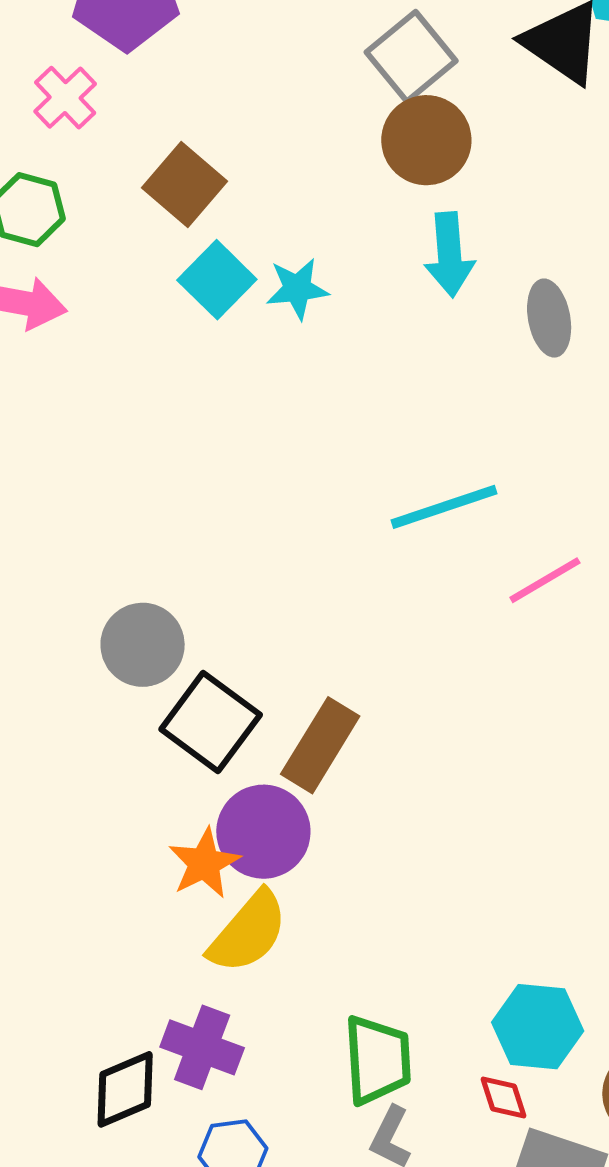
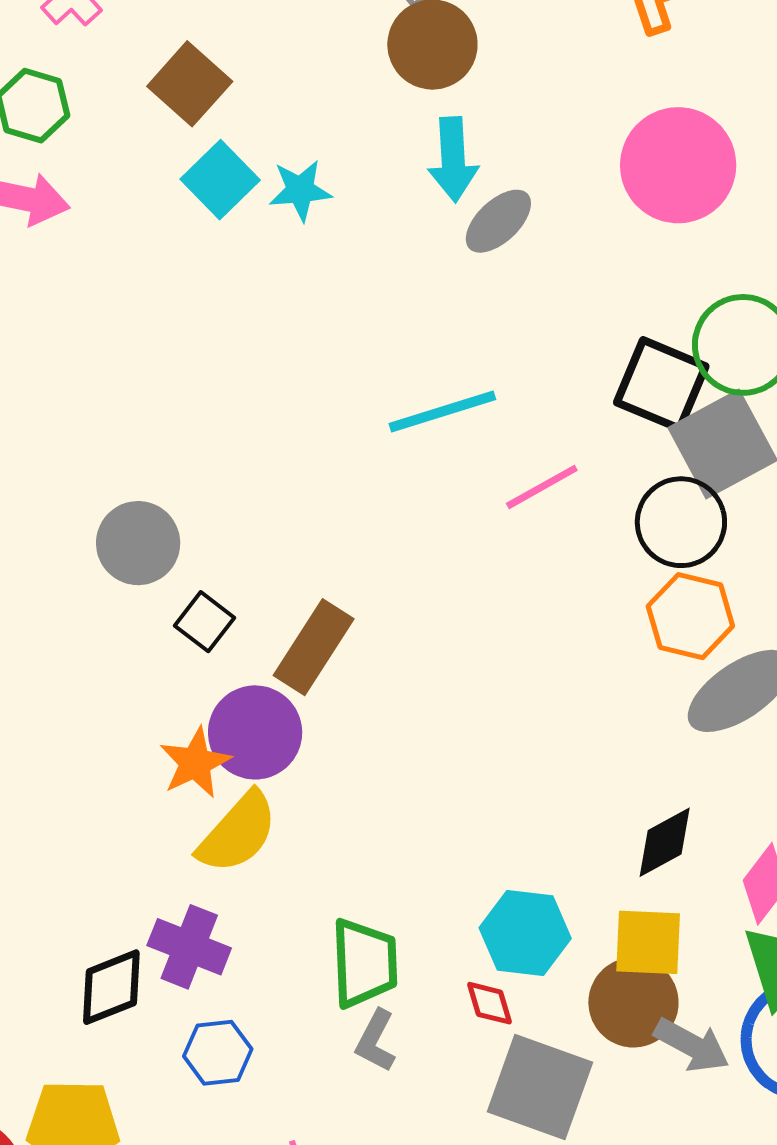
gray ellipse: (549, 318) -> (498, 221), moved, turned 56
black square: (211, 722) -> (204, 622), size x0.6

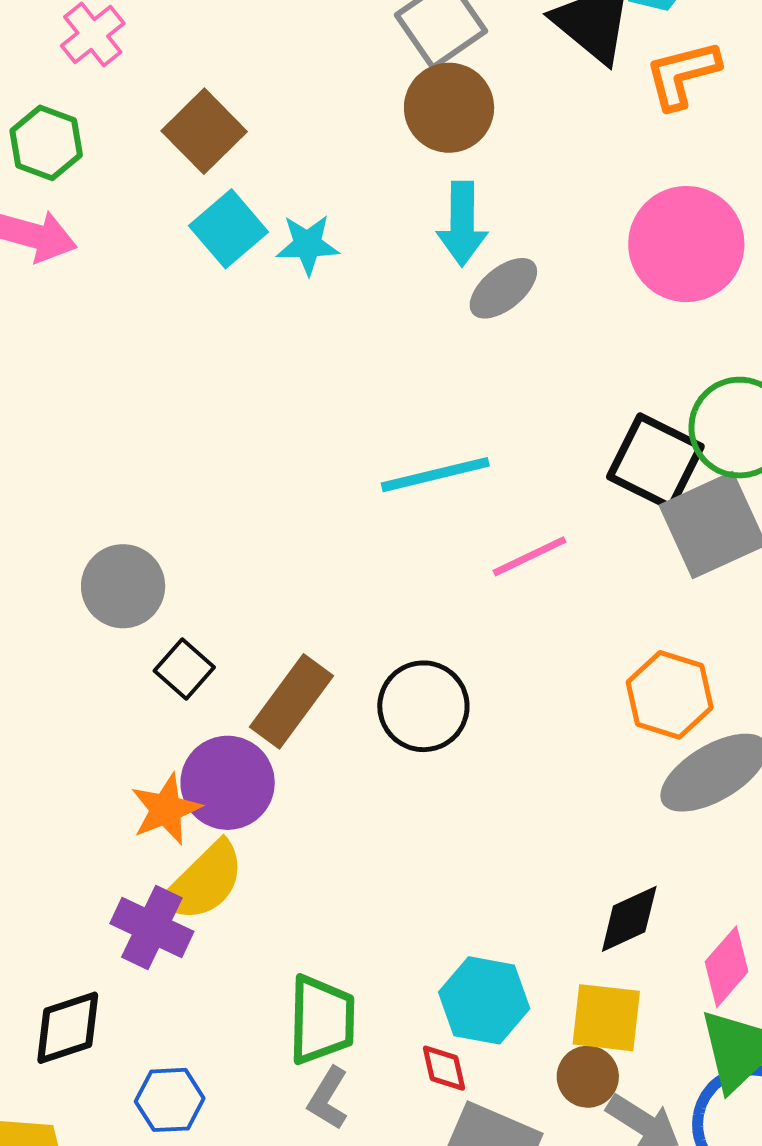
black circle: (681, 522) -> (423, 706), moved
purple cross: (189, 947) -> (152, 928), moved
brown circle: (633, 1002) -> (588, 1077), size x0.7

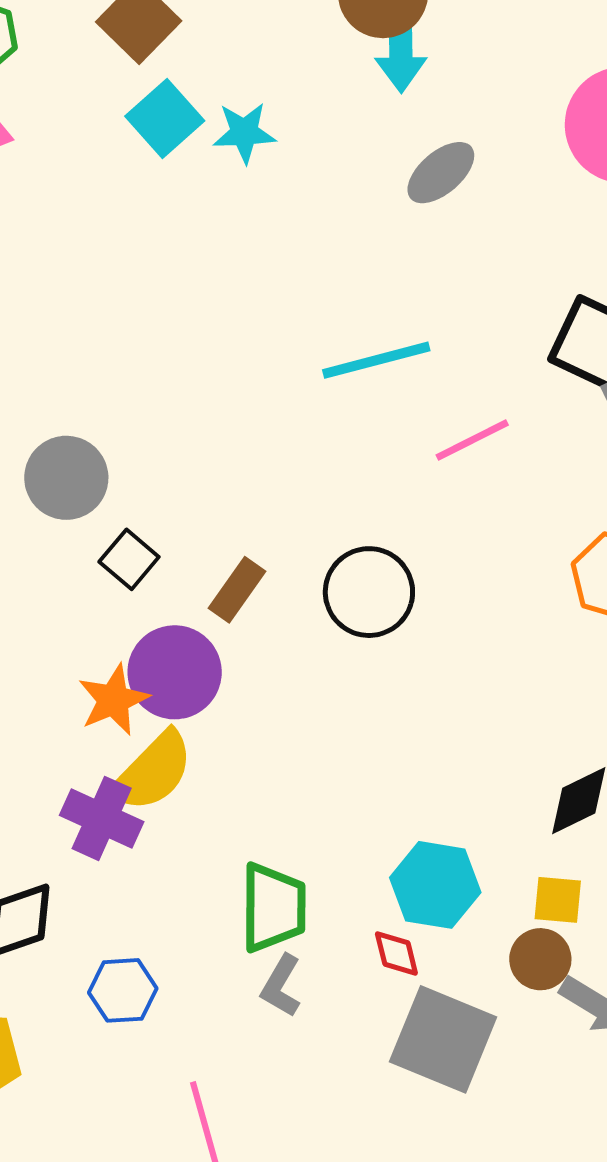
cyan arrow: (462, 224) -> (401, 50), moved
brown rectangle: (292, 701) -> (237, 590), size x0.7
yellow square: (606, 1018) -> (558, 900), size x0.7

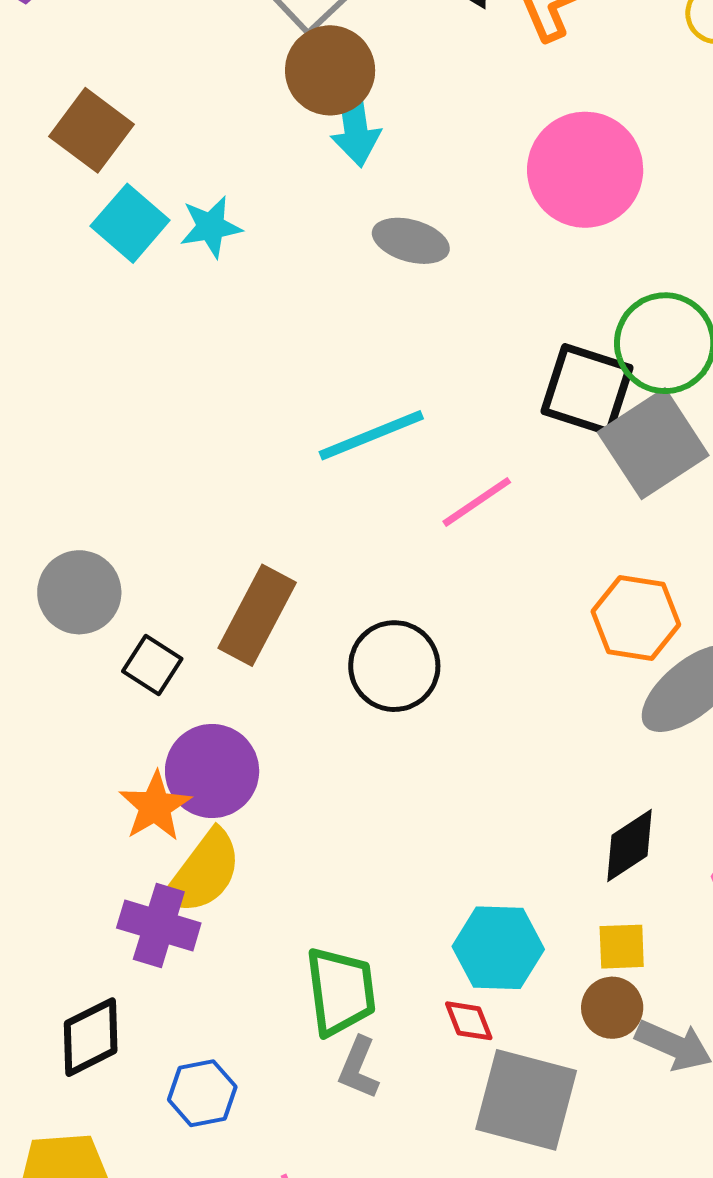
gray ellipse: (441, 173) -> (411, 241), turned 64
brown rectangle: (237, 590) -> (257, 615), moved, size x1.5

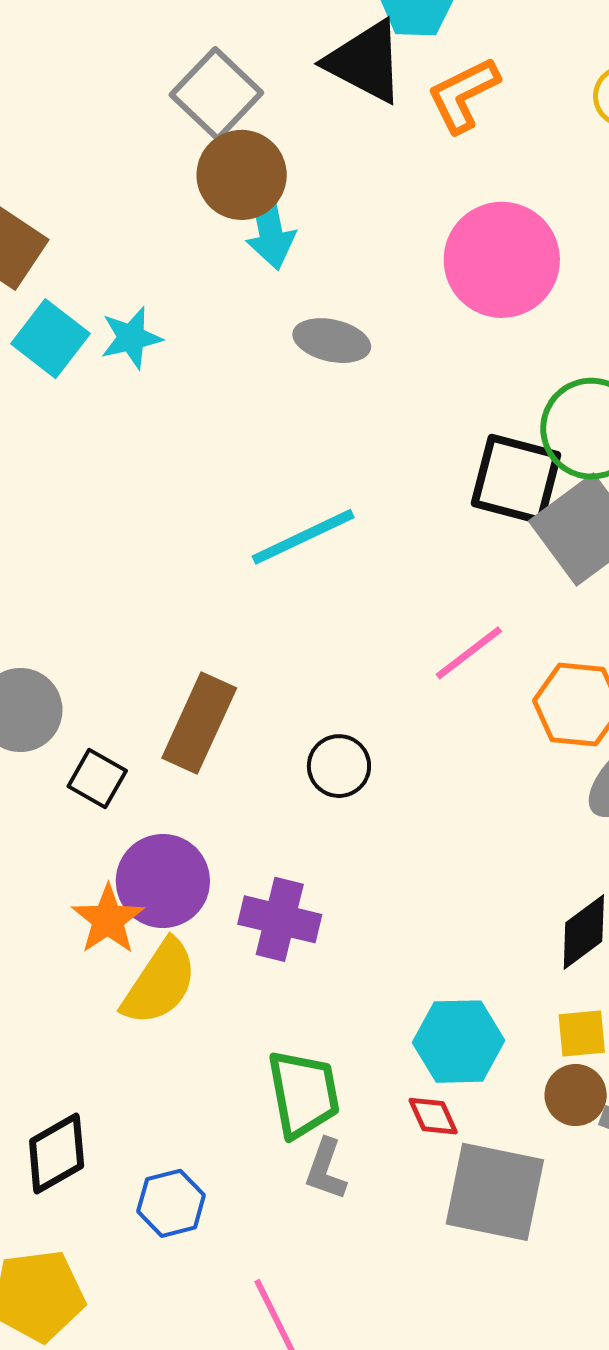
pink line: (477, 502) -> (469, 653), moved
black circle: (394, 666) -> (339, 766), size x0.7
purple cross: (159, 925) -> (280, 919), moved

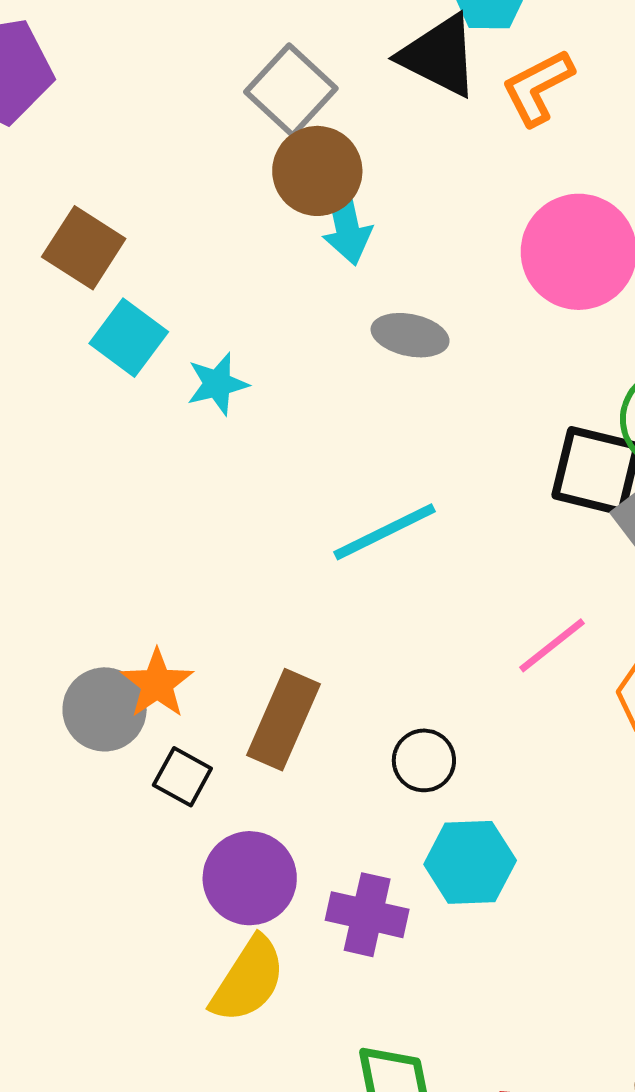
cyan star: (131, 338) -> (217, 384), moved
orange star: (108, 919) -> (157, 684), moved
cyan hexagon: (459, 1042) -> (470, 862), moved

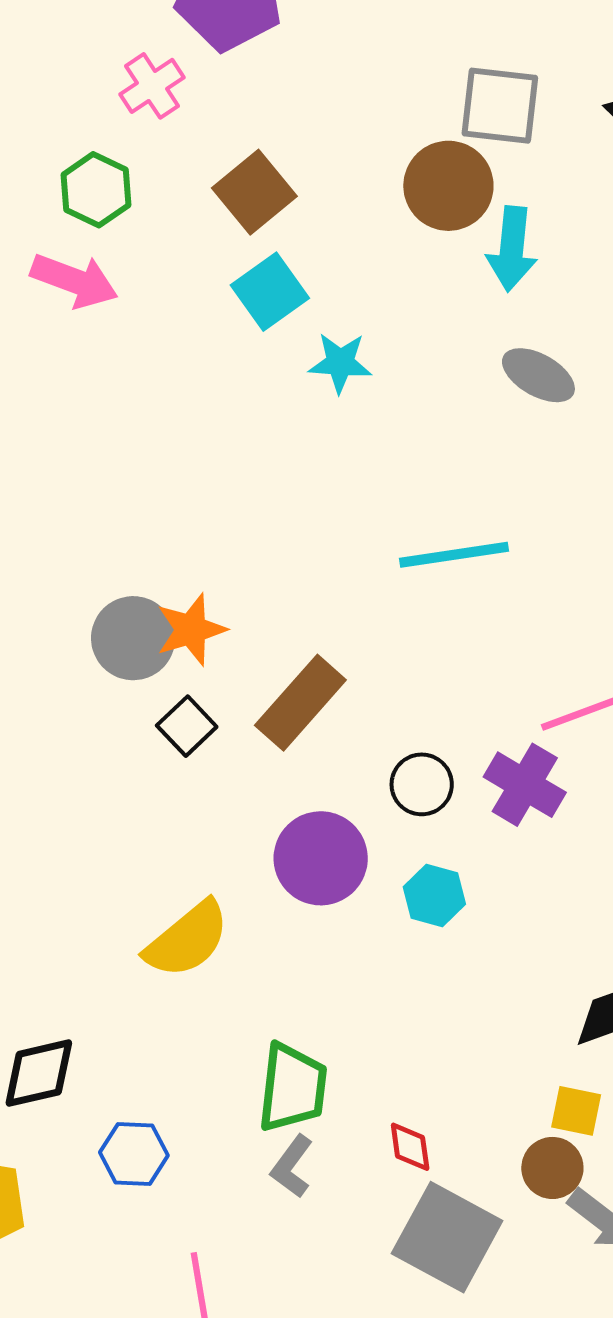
gray square: (291, 90) -> (500, 106), turned 36
brown circle: (317, 171) -> (448, 186), moved
cyan hexagon: (470, 862) -> (434, 896), size x0.7
purple circle: (250, 878) -> (321, 858), moved
purple cross: (367, 915) -> (525, 785), moved

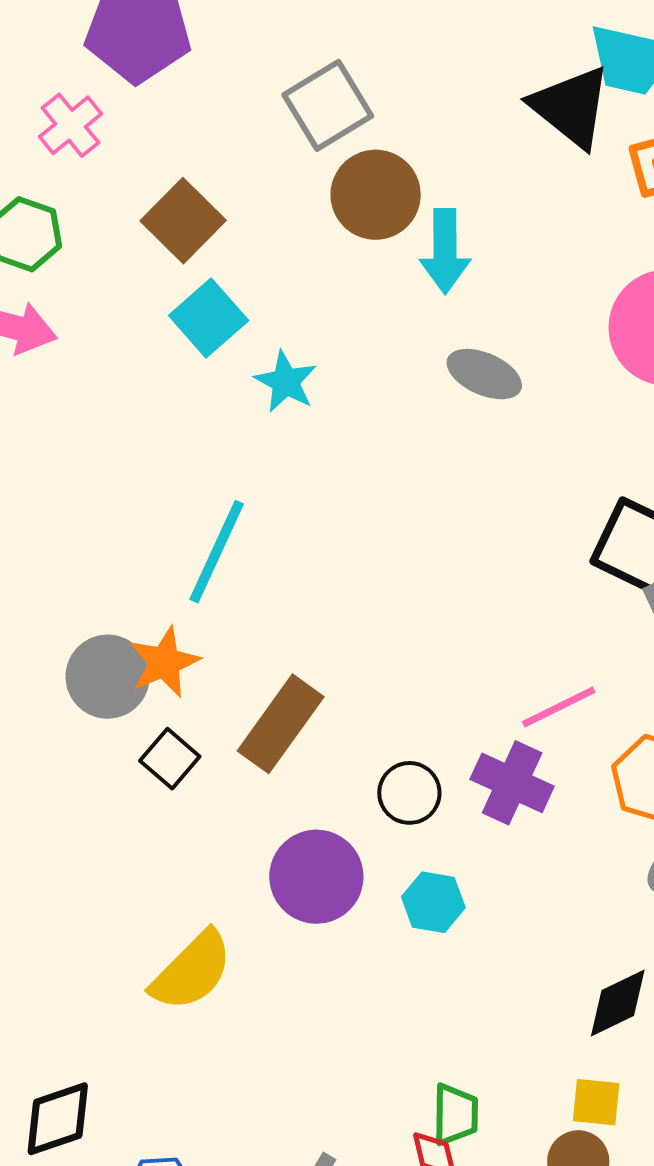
gray square: (500, 106) -> (328, 105), moved, turned -32
cyan star: (340, 363) -> (286, 382), turned 30
cyan line: (454, 555) -> (217, 552), moved, turned -51
green trapezoid: (292, 1088) -> (455, 1114), moved, size x0.7

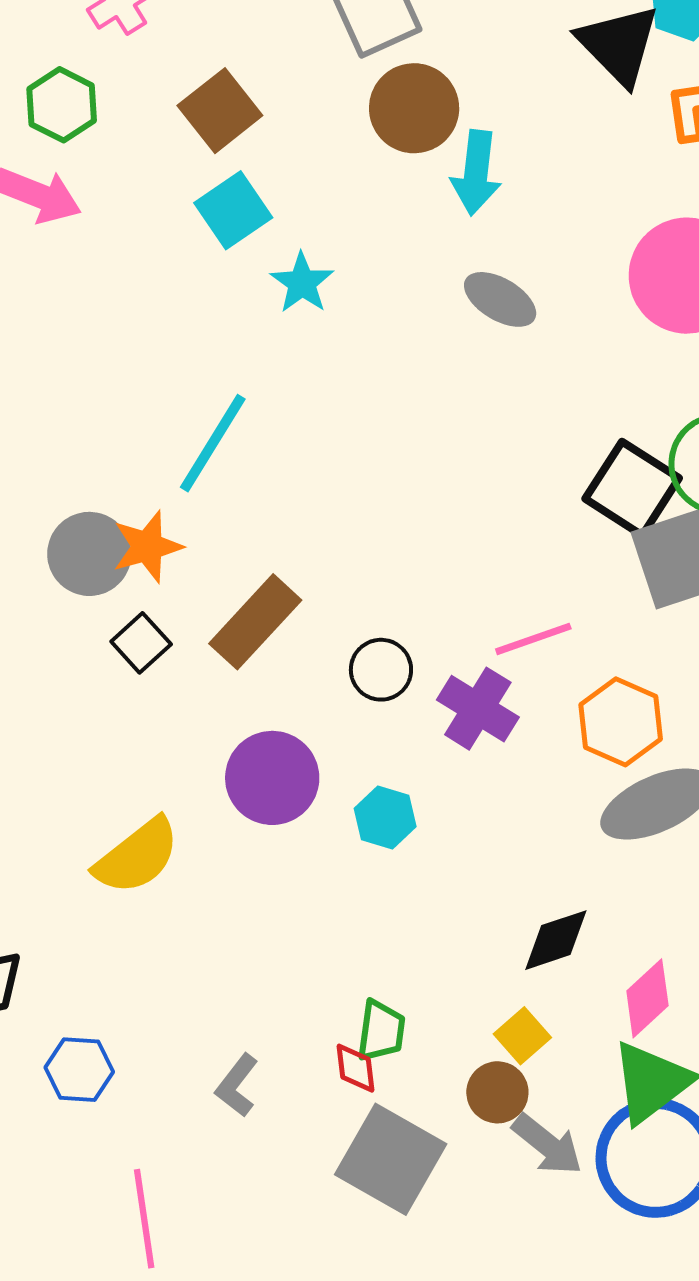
black circle: (409, 793) -> (381, 670), moved
yellow square: (596, 1102) -> (522, 1036), turned 36

